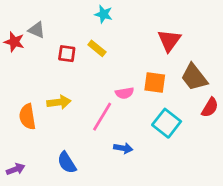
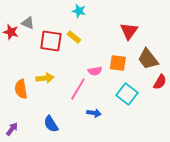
red square: (67, 54) -> (51, 41), size x1.6
purple arrow: (16, 169) -> (12, 129), turned -32

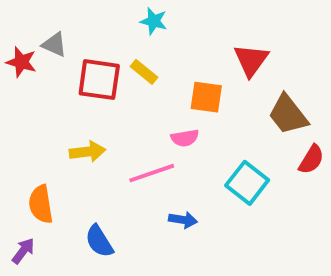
orange square: (118, 63) -> (206, 97), moved
orange semicircle: (21, 89) -> (41, 204), moved
pink line: (78, 89) -> (152, 173), turned 40

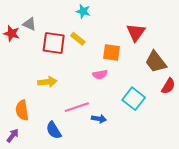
pink line: (152, 173) -> (77, 107), moved

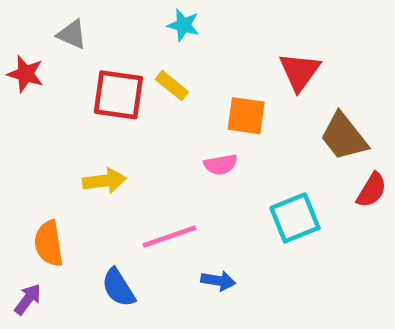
gray triangle: (29, 24) -> (72, 34), moved
cyan square: (134, 99) -> (295, 218), turned 30
blue arrow: (99, 119) -> (218, 281), moved

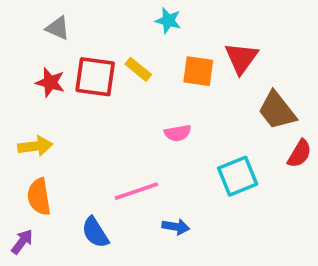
cyan star: (183, 25) -> (168, 21), moved
red star: (25, 74) -> (50, 82), moved
orange square: (246, 116) -> (198, 71), moved
yellow arrow: (104, 181) -> (35, 146), moved

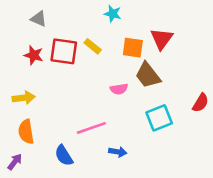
brown trapezoid: (277, 111) -> (148, 75), moved

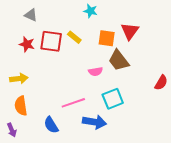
cyan square: (159, 118) -> (113, 99), moved
blue arrow: (118, 152) -> (95, 122), size x1.6
purple arrow: (15, 162) -> (12, 130), turned 120

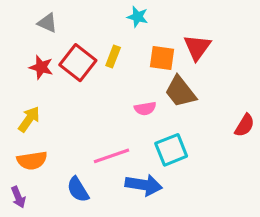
yellow rectangle: (74, 37) -> (113, 57), turned 72
red square: (51, 41) -> (78, 63), turned 30
yellow arrow: (19, 79) -> (29, 119), turned -48
orange semicircle: (21, 106) -> (32, 160), turned -90

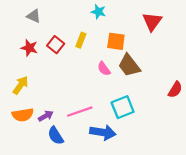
red triangle: (197, 47) -> (152, 22), moved
red square: (78, 63) -> (56, 45), size x0.7
pink semicircle: (145, 108) -> (104, 69), moved, turned 64
purple arrow: (18, 197) -> (46, 116), moved, turned -96

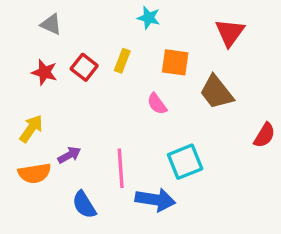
brown trapezoid: (129, 65) -> (217, 92), moved
pink line: (80, 112) -> (121, 168), turned -75
purple arrow: (46, 116) -> (69, 155), moved

